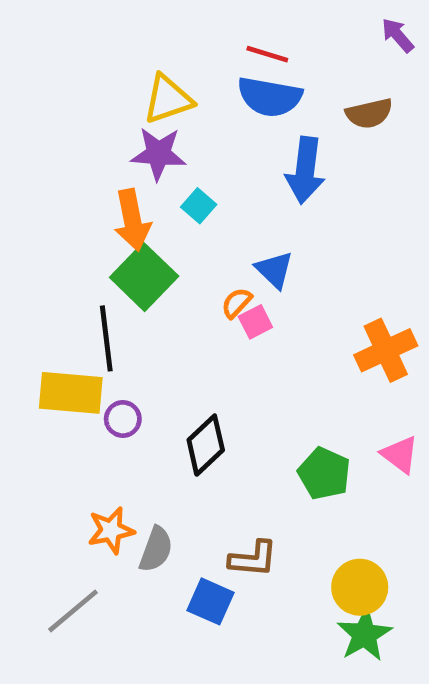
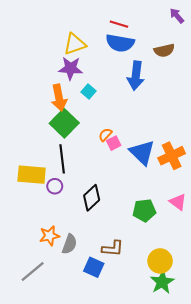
blue triangle: (274, 270) -> (142, 153), moved, size x1.5
black line: (106, 338) -> (62, 159), moved
green pentagon: (324, 473) -> (144, 210), turned -30

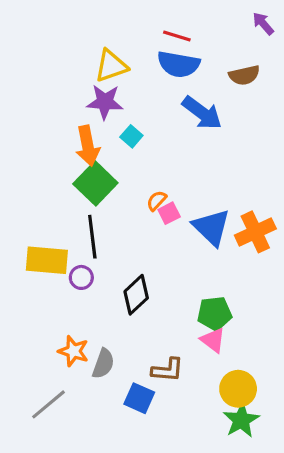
blue arrow: (136, 76) -> (202, 113), turned -60
pink triangle: (178, 202) -> (213, 340), moved
orange star: (49, 236) -> (73, 351), turned 30

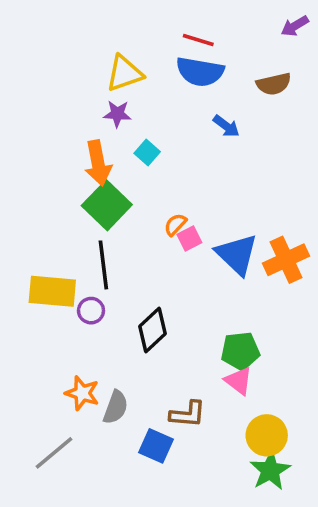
purple arrow: (263, 23) -> (295, 26), turned -80
purple star: (105, 102) -> (117, 114), size x0.7
blue arrow: (202, 113) -> (226, 126), size x0.6

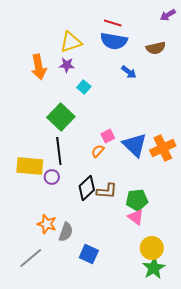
orange arrow: (98, 163) -> (39, 67), moved
orange semicircle: (175, 225) -> (98, 151), moved
brown L-shape: (188, 414) -> (107, 191), moved

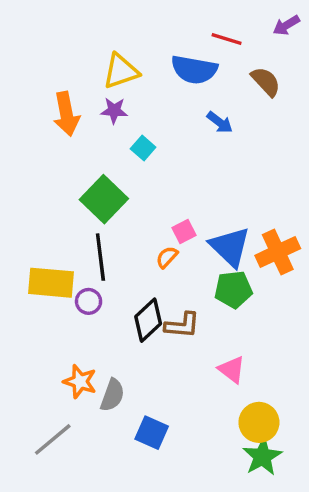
red line: (113, 23) -> (227, 39), moved
brown semicircle: (156, 48) -> (266, 82), turned -120
green pentagon: (137, 200) -> (233, 289), moved

